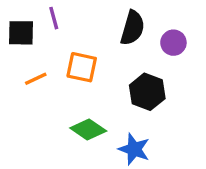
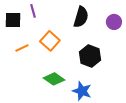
purple circle: (173, 43) -> (114, 22), moved
orange square: (82, 67) -> (50, 41), turned 30

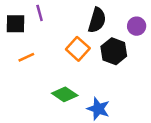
orange square: (50, 41) -> (78, 49), moved
black hexagon: (90, 56) -> (114, 51), moved

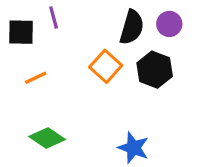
purple circle: (137, 26) -> (169, 24), moved
green diamond: (65, 94) -> (47, 138), moved

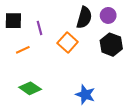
purple line: (54, 17) -> (39, 28), moved
black hexagon: (155, 70) -> (111, 45), moved

